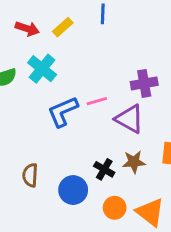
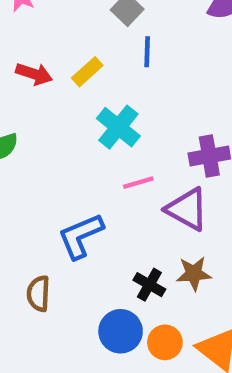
cyan cross: (42, 69) -> (118, 127), moved
blue L-shape: (63, 112) -> (81, 236), moved
blue circle: (73, 190) -> (121, 331), moved

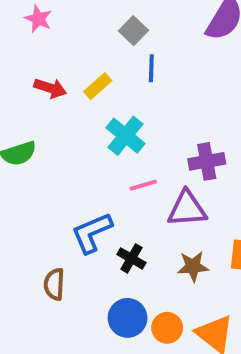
purple triangle: (187, 209) -> (187, 209), turned -33
black cross: (149, 285) -> (131, 258), moved

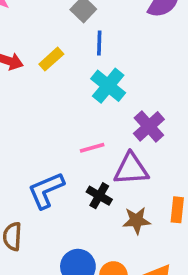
cyan cross: (126, 136) -> (108, 86), moved
purple cross: (207, 161) -> (149, 126), turned -32
black cross: (131, 258) -> (99, 196), moved

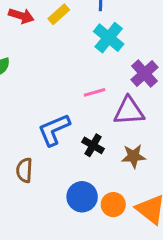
black cross: (99, 196) -> (93, 145), moved

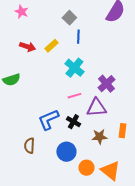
cyan cross: (109, 38) -> (74, 68), moved
black cross: (93, 145) -> (73, 122), moved
blue circle: (82, 197) -> (66, 152), moved

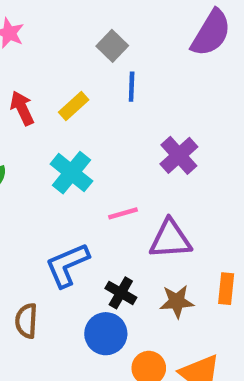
red arrow: (27, 47) -> (22, 108), turned -133
cyan cross: (74, 68) -> (71, 173), moved
purple cross: (106, 84) -> (179, 155), moved
black cross: (73, 122) -> (121, 293), moved

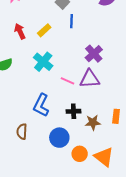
pink line: (123, 213) -> (67, 81), turned 40
purple triangle: (170, 239) -> (90, 79), moved
blue L-shape: (67, 265) -> (41, 105), turned -40
black cross: (121, 293) -> (74, 111), moved, turned -32

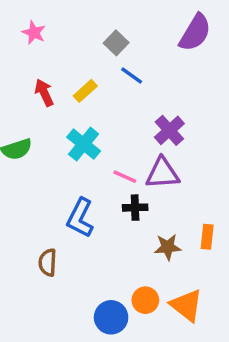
blue line: (71, 21) -> (132, 75), turned -56
black cross: (74, 111) -> (135, 208), moved
blue circle: (59, 138) -> (111, 317), moved

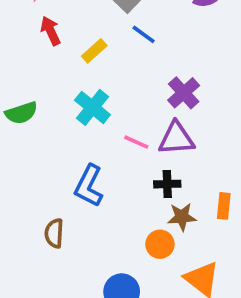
red arrow: (44, 93) -> (50, 31), moved
black cross: (135, 208) -> (167, 184), moved
orange circle: (145, 300) -> (160, 244), moved

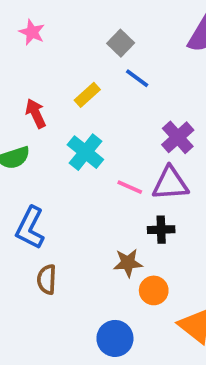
red arrow: (50, 31) -> (36, 113), moved
blue L-shape: (89, 186) -> (30, 228), moved
brown star: (182, 217) -> (128, 263), moved

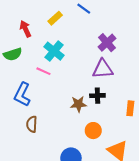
pink line: (130, 187) -> (43, 71), moved
brown star: (128, 263) -> (78, 104), moved

